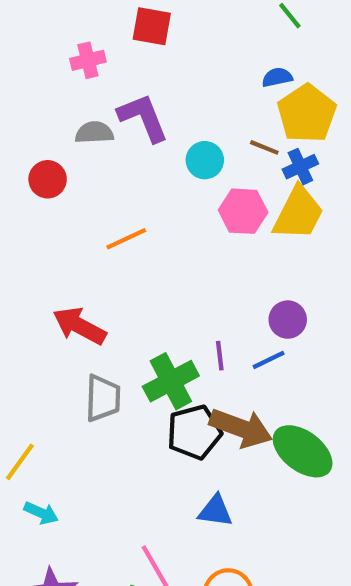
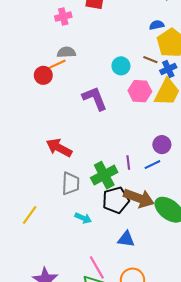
purple L-shape: (143, 118) -> (95, 98), moved
orange line: (126, 239) -> (56, 65), moved
cyan arrow: (41, 513) -> (83, 218), moved

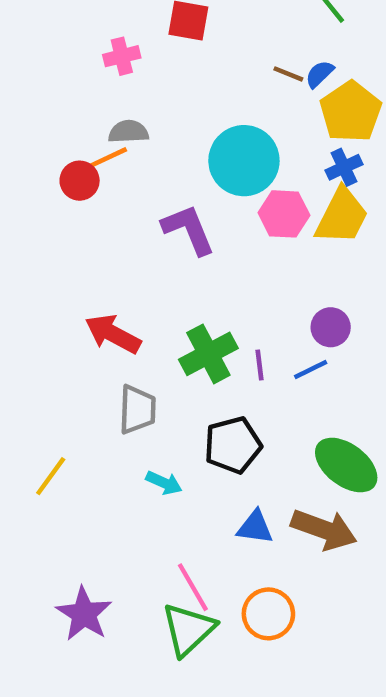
blue semicircle: (157, 25) -> (320, 74), turned -32
brown line: (150, 60) -> (288, 74), moved
cyan circle: (121, 66) -> (244, 161), size x1.8
green cross: (104, 175) -> (208, 354), moved
brown arrow: (139, 198) -> (324, 529), moved

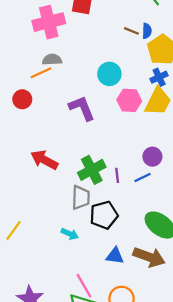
pink cross: (122, 56) -> (49, 22), size x1.8
blue semicircle: (320, 74) -> (147, 31), turned 136
cyan circle: (244, 161) -> (109, 74), size x0.7
red circle: (80, 181) -> (22, 99), moved
gray trapezoid: (137, 409) -> (81, 197), moved

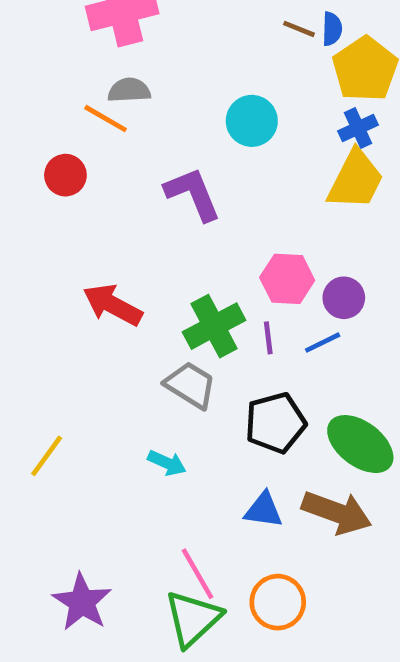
orange line: (41, 73) -> (106, 119), turned 55
pink hexagon: (129, 100) -> (287, 279), moved
gray trapezoid: (81, 197) -> (190, 385), turned -60
black pentagon: (104, 215) -> (275, 423), moved

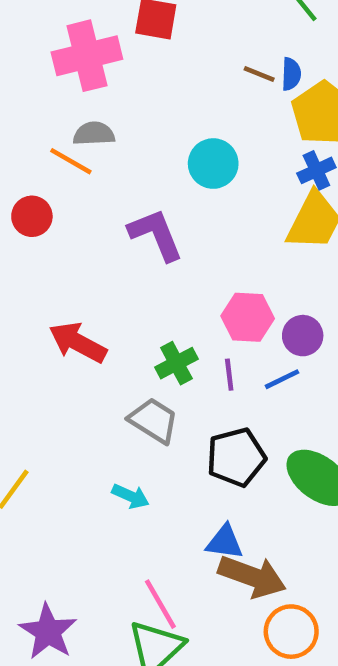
green cross: (214, 326) -> (176, 363), size x0.7
brown arrow: (337, 512) -> (252, 577), moved
orange circle: (278, 602) -> (291, 632), moved

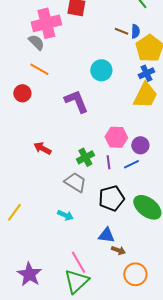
gray semicircle: (94, 134) -> (36, 42), moved, turned 48
red arrow: (78, 342) -> (42, 148), size x0.7
brown arrow: (252, 577) -> (118, 250), size x0.5

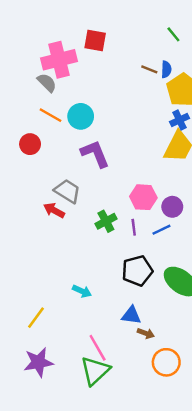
cyan circle: (101, 70) -> (81, 116), moved
gray trapezoid: (75, 182) -> (67, 191), moved
yellow line: (14, 212) -> (36, 318), moved
purple star: (29, 274) -> (38, 362), turned 30

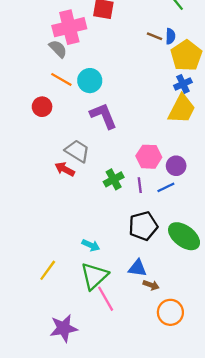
purple star: (38, 362) -> (64, 328), moved
green triangle: (95, 371) -> (94, 276), moved

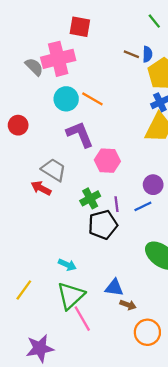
pink cross: (69, 27) -> (58, 59), moved
orange line: (61, 79) -> (92, 99), moved
pink hexagon: (149, 157) -> (107, 161), moved
black pentagon: (143, 226) -> (103, 225), moved

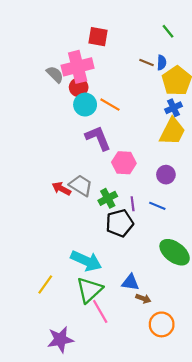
red circle: (18, 125) -> (79, 87), moved
gray trapezoid: (54, 170) -> (81, 185), moved
purple circle: (153, 185) -> (166, 175), moved
blue line: (143, 206) -> (157, 206), turned 49
cyan arrow: (67, 265) -> (86, 261), size x1.8

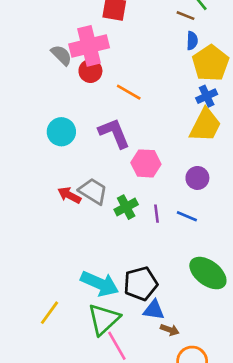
brown line: (147, 63) -> (186, 16), moved
cyan circle: (85, 105) -> (61, 132), moved
black pentagon: (120, 223) -> (141, 284), moved

